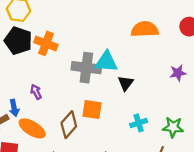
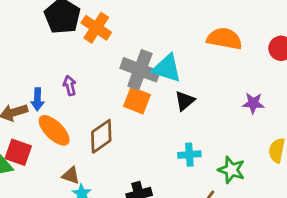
orange square: (92, 110) -> (137, 100), moved

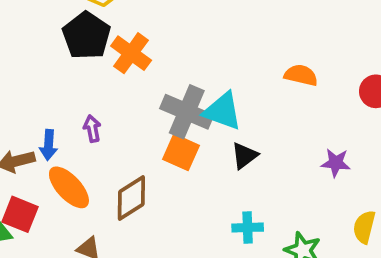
orange semicircle: (224, 39) -> (301, 75), size x0.7

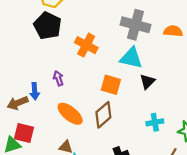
orange cross: (131, 53) -> (86, 45), moved
gray cross: (187, 112) -> (136, 25), moved
orange ellipse: (69, 187) -> (70, 114), moved
brown diamond: (131, 198) -> (103, 115), moved

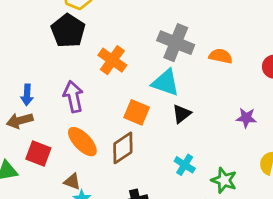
purple arrow: (58, 78) -> (73, 97), size x1.6
blue arrow: (35, 91) -> (27, 95), moved
cyan cross: (155, 122) -> (185, 165), turned 35
red square: (24, 133) -> (38, 153), moved

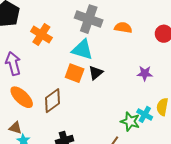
orange square: (137, 112) -> (75, 73), moved
cyan cross: (185, 165) -> (145, 114), moved

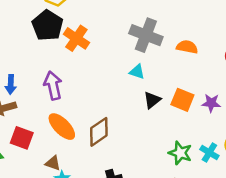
orange cross: (41, 35) -> (76, 38), moved
cyan triangle: (82, 50) -> (137, 72), size x0.6
orange square: (75, 73) -> (182, 100), moved
green star: (130, 121) -> (180, 153), moved

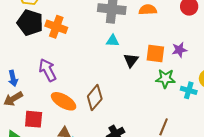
green star: (180, 153) -> (165, 79), moved

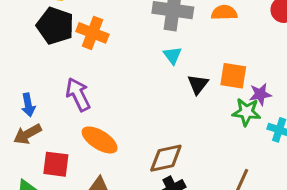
cyan triangle: (113, 41) -> (172, 55), turned 48
purple star: (179, 50) -> (260, 94), moved
brown diamond: (95, 98) -> (166, 158), moved, turned 35

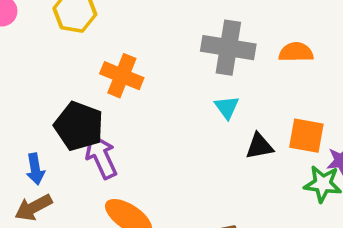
black pentagon: (55, 26) -> (79, 126), moved
black triangle: (198, 84) -> (259, 146), turned 40

